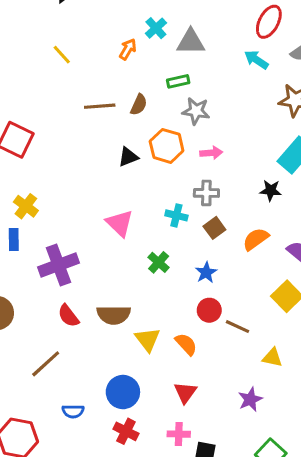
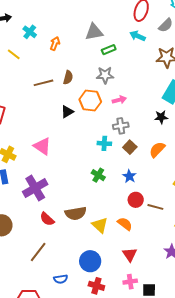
cyan cross: (156, 28) -> (30, 32), moved
green rectangle: (178, 81) -> (109, 50), moved
pink triangle: (120, 223) -> (42, 146), moved

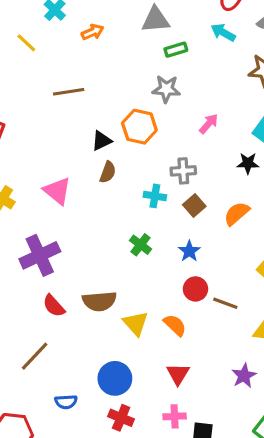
orange arrow: (55, 44) -> (92, 32), turned 40
brown semicircle: (68, 77) -> (108, 172), moved
pink arrow: (119, 100) -> (209, 124), moved, turned -40

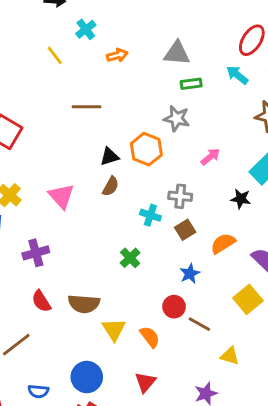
blue star: (189, 251) -> (190, 274), moved
purple cross: (40, 255) -> (36, 253), size x0.7

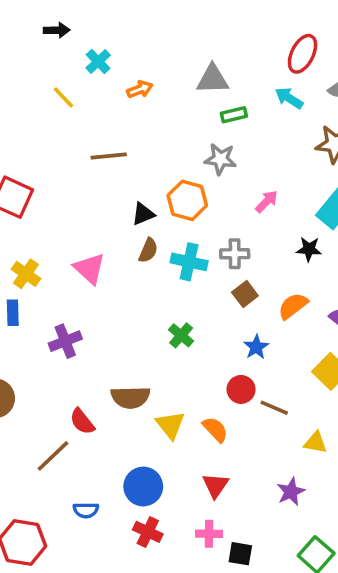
cyan cross: (150, 215) -> (189, 262), moved, size x1.4
red semicircle: (41, 301) -> (82, 422), moved

